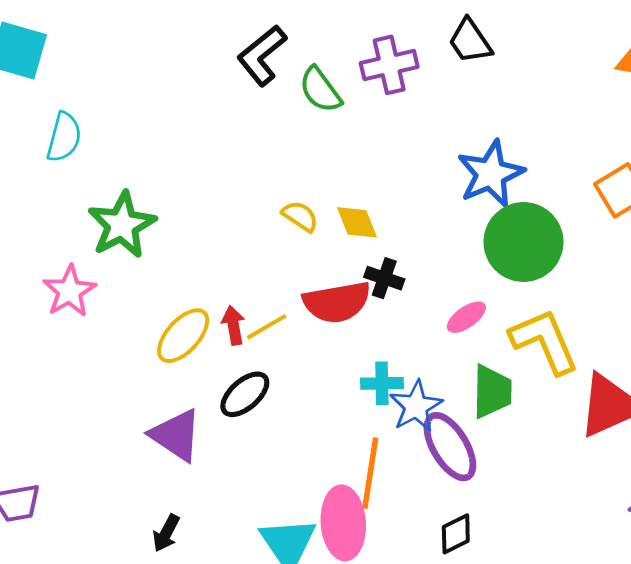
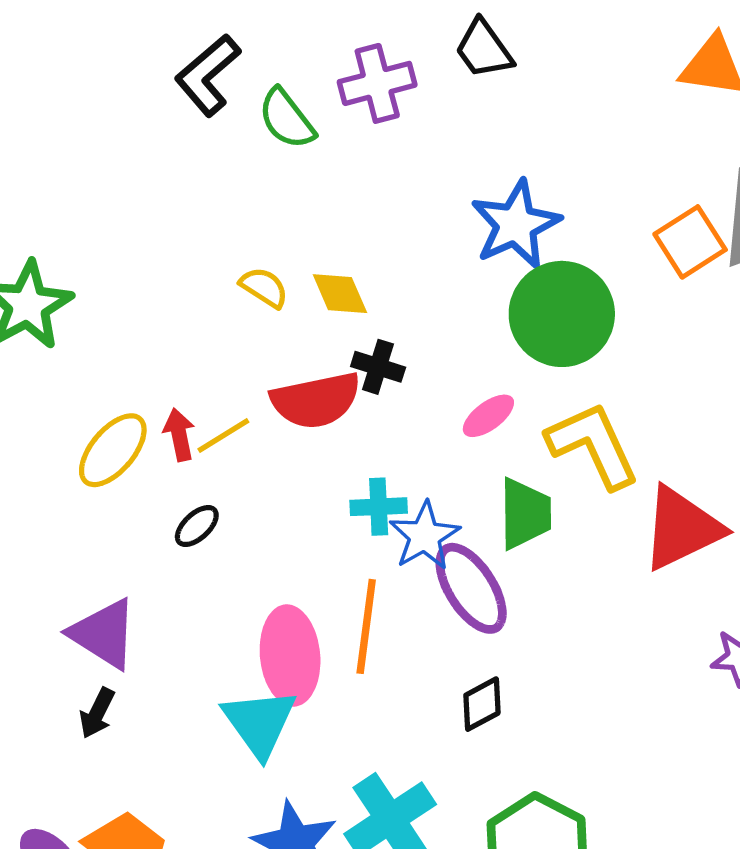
black ellipse: (245, 394) -> (197, 526), size x0.7
purple triangle: (176, 435) -> (104, 634), moved
pink ellipse: (343, 523) -> (290, 656), moved

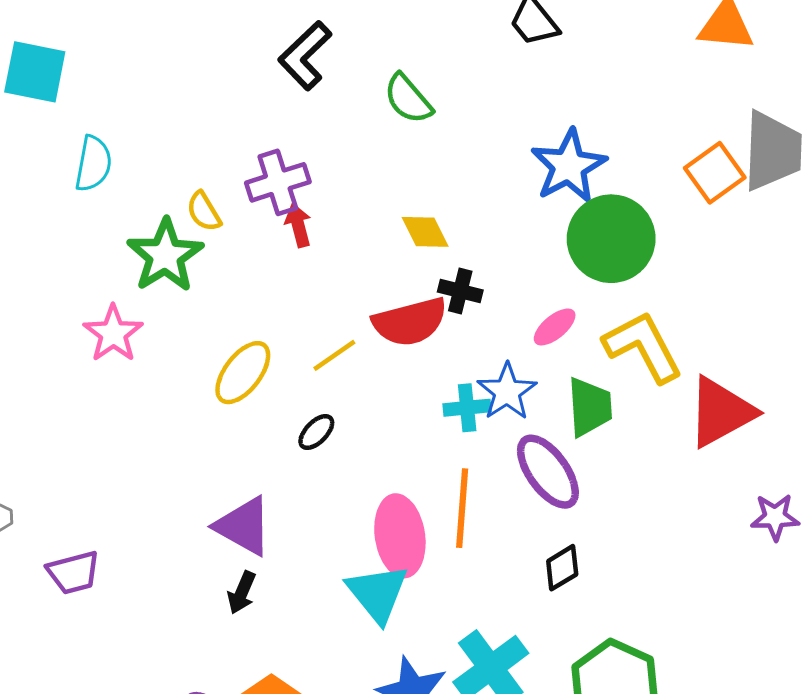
purple cross: (377, 83) -> (278, 182), moved
green semicircle: (287, 119) -> (408, 99), moved
yellow semicircle: (264, 287) -> (204, 211), moved, turned -150
red arrow: (179, 435) -> (298, 225), moved
blue star: (425, 536) -> (507, 392), moved

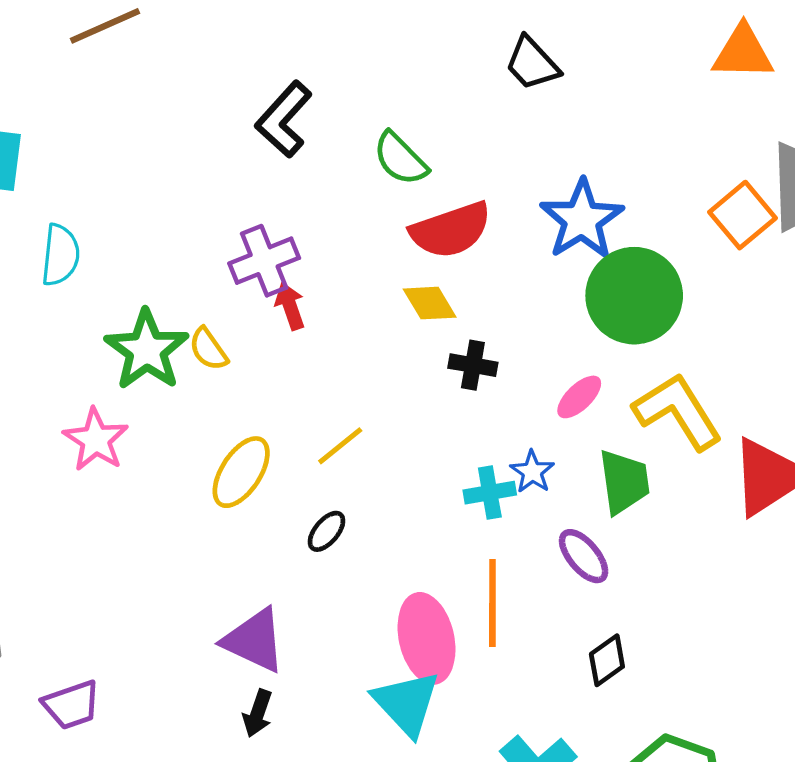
yellow semicircle: (204, 211) -> (208, 349), moved
red semicircle: (410, 322) -> (451, 230), moved
blue star: (507, 392) -> (532, 472), size x0.7
purple ellipse: (548, 472) -> (584, 556), size x0.7

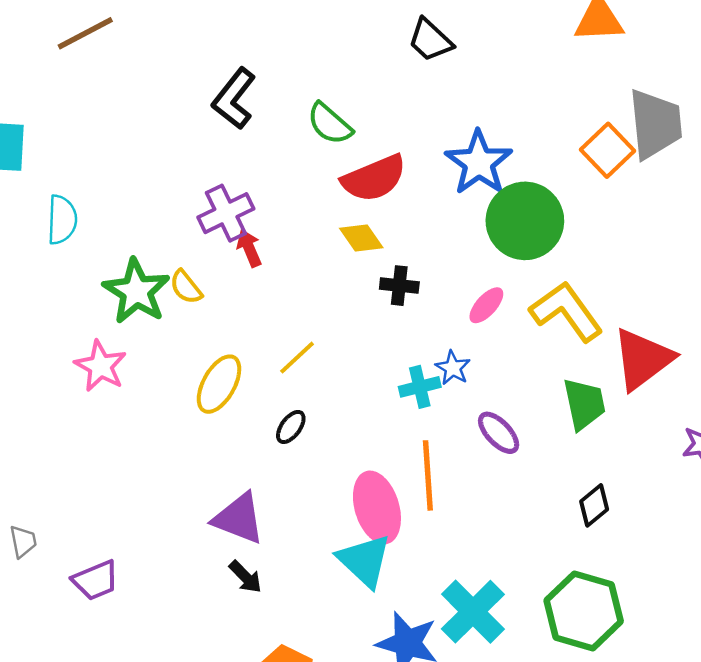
green trapezoid: (624, 482) -> (584, 404), moved
black diamond: (607, 660) -> (594, 505), moved
black arrow: (258, 713) -> (245, 577), turned -60

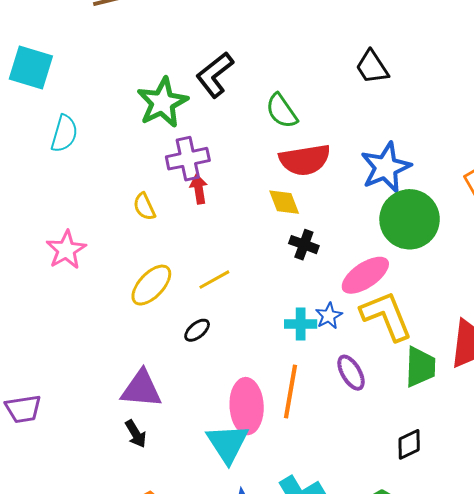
green star: (136, 291) -> (162, 102), moved
pink ellipse: (486, 305) -> (365, 275), size x1.6
yellow L-shape: (566, 311) -> (386, 316), moved
purple triangle: (239, 518) -> (141, 389), turned -30

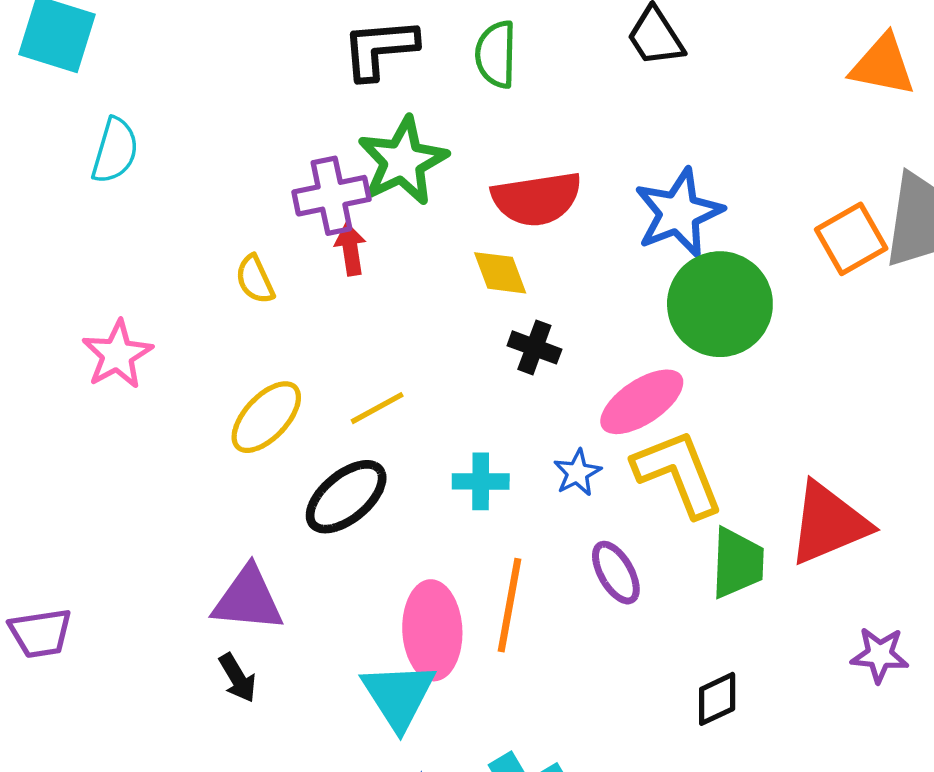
black L-shape: (215, 75) -> (380, 49), turned 33
green star: (162, 102) -> (403, 161), moved
green semicircle: (282, 111) -> (496, 54), moved, turned 36
cyan cross: (301, 324) -> (481, 481), moved
black ellipse: (197, 330) -> (346, 497), size x1.8

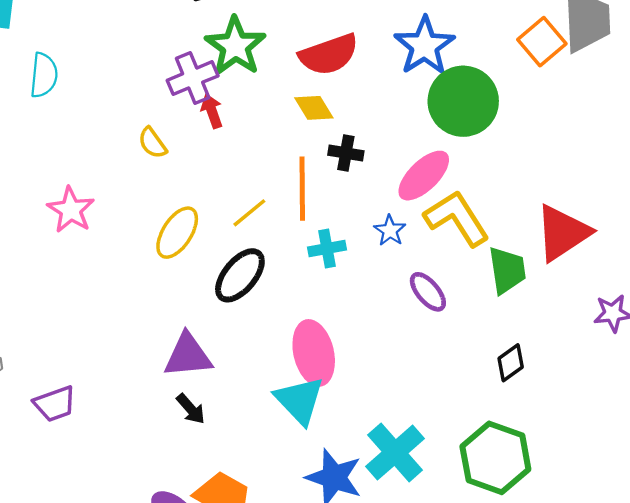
orange line: (510, 605) -> (302, 189), moved

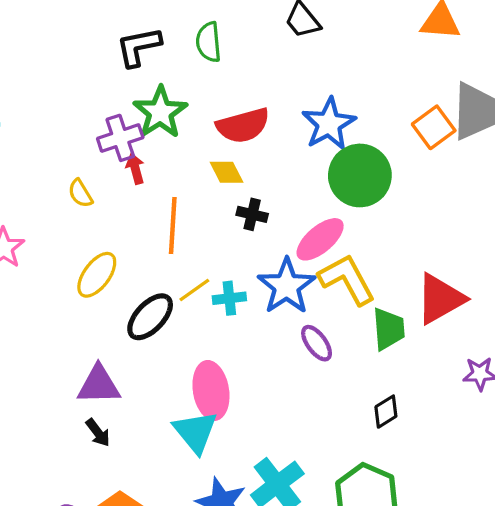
orange line: (302, 189) -> (173, 226), moved
yellow line: (249, 213) -> (194, 290), moved
blue star: (390, 231) -> (287, 286), size x2.0

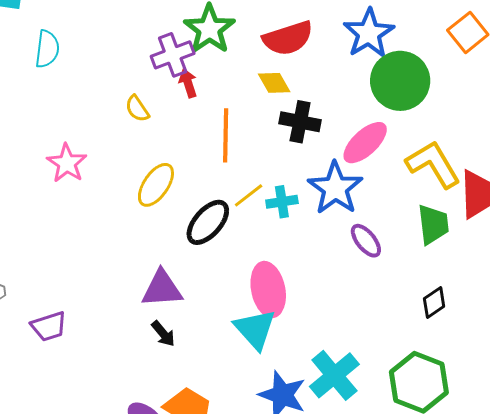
black cross: (252, 214) -> (300, 122), size x1.4
yellow L-shape: (347, 279) -> (433, 164), moved

